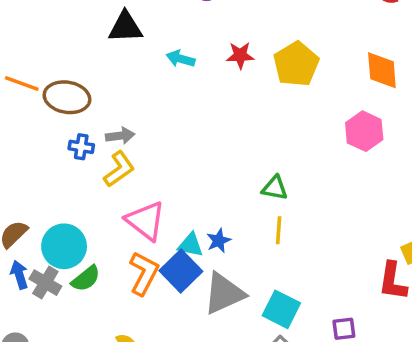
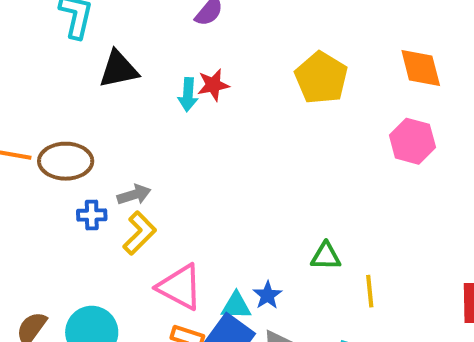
red star: (240, 55) -> (213, 85), moved
cyan arrow: (180, 59) -> (188, 95), turned -92
green triangle: (275, 188) -> (326, 256), moved
yellow line: (279, 230) -> (370, 291), moved

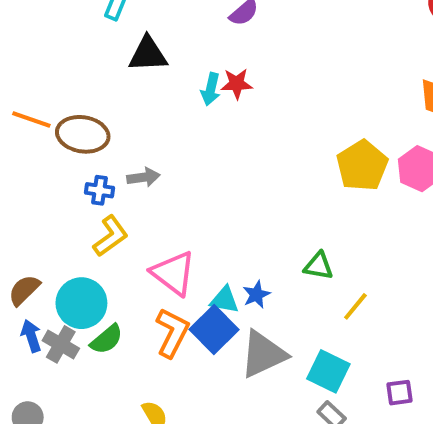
yellow pentagon: (321, 78) -> (362, 166), moved
yellow L-shape: (139, 233) -> (111, 236), moved
yellow line: (370, 291) -> (355, 306), turned 36

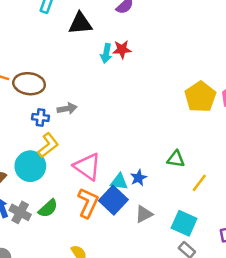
black triangle: (148, 54) -> (80, 23), moved
cyan circle: (81, 303) -> (30, 166), moved
gray triangle: (263, 354) -> (144, 214), size x0.6

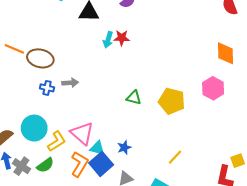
yellow pentagon: (200, 97) -> (172, 101), moved, turned -30
yellow L-shape: (48, 145) -> (57, 141), moved
green triangle: (176, 159) -> (134, 98), moved
cyan triangle: (119, 182) -> (97, 148), moved

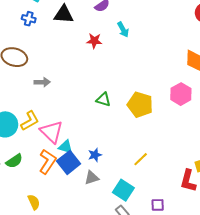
cyan arrow: (108, 40) -> (123, 30), moved, turned -49
blue cross: (47, 88) -> (29, 19), moved
yellow L-shape: (57, 141) -> (30, 121), moved
blue star: (124, 147) -> (95, 155), moved

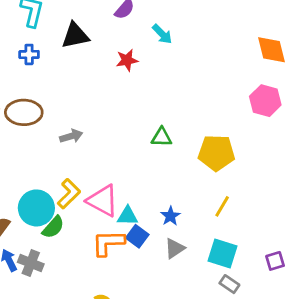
yellow pentagon: (140, 105) -> (216, 153), moved
yellow line: (141, 159) -> (222, 206), moved
green semicircle: (14, 161) -> (53, 227), moved
orange L-shape: (47, 162) -> (108, 243), turned -110
blue square: (69, 162) -> (137, 236), size x0.7

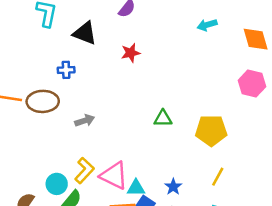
cyan arrow: (162, 34) -> (207, 25), moved, turned 120
black triangle: (75, 36) -> (85, 33), turned 35
blue cross: (29, 54) -> (66, 70), moved
cyan circle: (36, 208) -> (57, 184), size x0.7

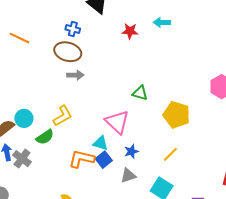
cyan arrow: (207, 25) -> (162, 22), moved
brown ellipse: (43, 101) -> (68, 52), moved
pink triangle: (114, 176) -> (117, 122), moved
cyan circle: (57, 184) -> (24, 118), moved

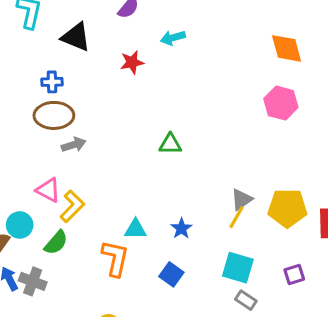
yellow pentagon: (177, 115) -> (287, 208), moved
pink triangle: (117, 122) -> (48, 190), moved, size x0.7
orange L-shape: (81, 159) -> (115, 258), turned 105
blue square: (104, 160) -> (171, 274), moved
gray triangle: (128, 176) -> (242, 199), moved

